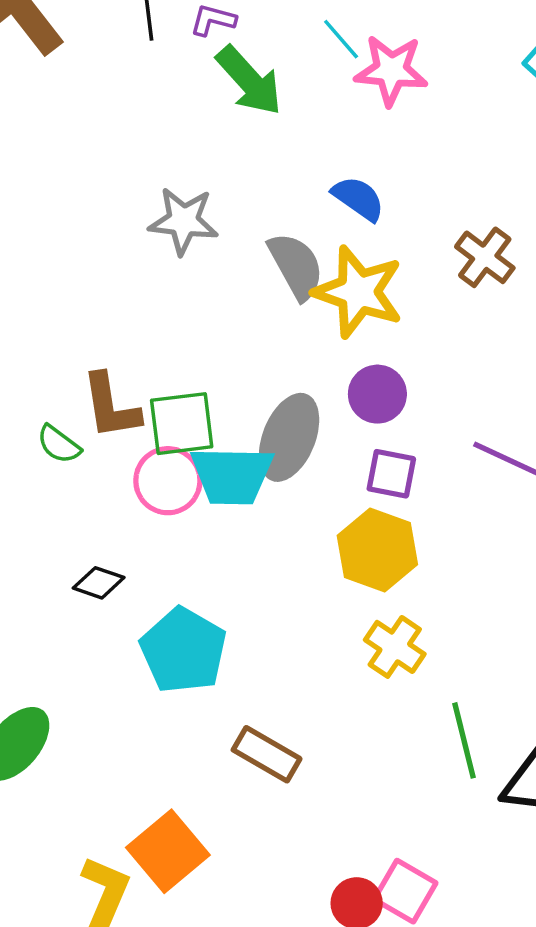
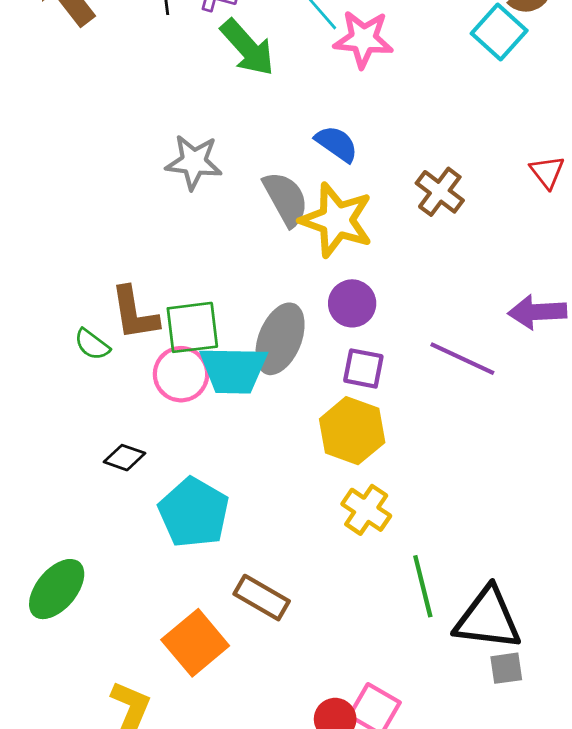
orange square: (168, 851) -> (195, 643), moved

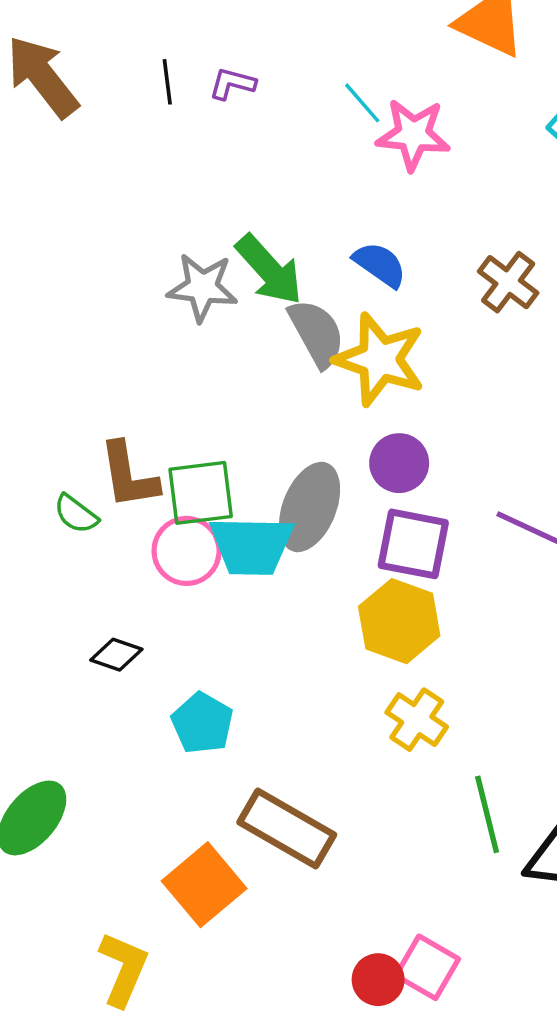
green arrow: (247, 48) -> (269, 270), moved
brown cross: (440, 192) -> (508, 282), moved
purple square: (363, 368) -> (413, 544), size x1.4
cyan pentagon: (194, 513) -> (202, 723), size x0.7
brown rectangle: (262, 598) -> (287, 829), size x1.4

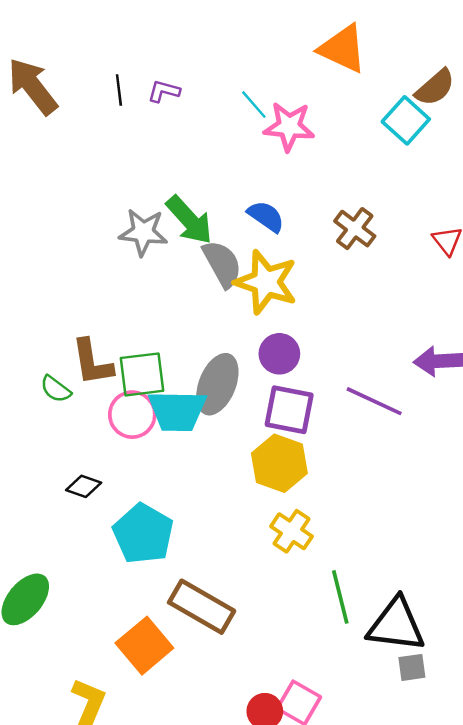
cyan pentagon: (202, 723) -> (143, 534), size x1.4

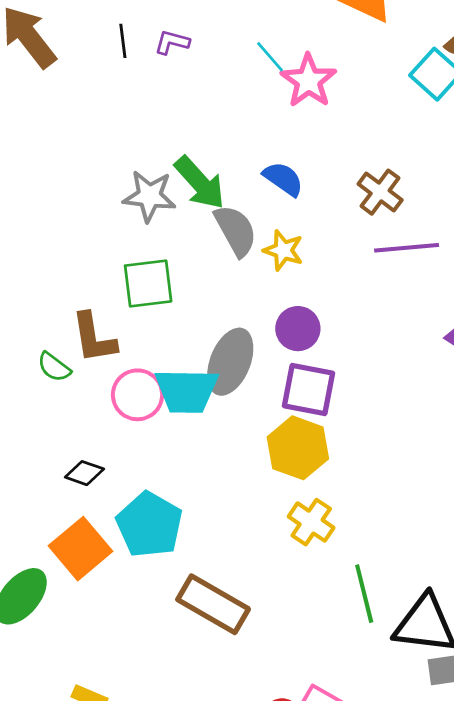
pink star: (289, 126) -> (308, 81), turned 30
yellow star: (266, 282) -> (283, 250), size x0.6
green square: (142, 374) -> (148, 283), moved
purple line: (374, 401) -> (407, 248), moved, turned -30
orange square: (144, 646) -> (80, 549), moved

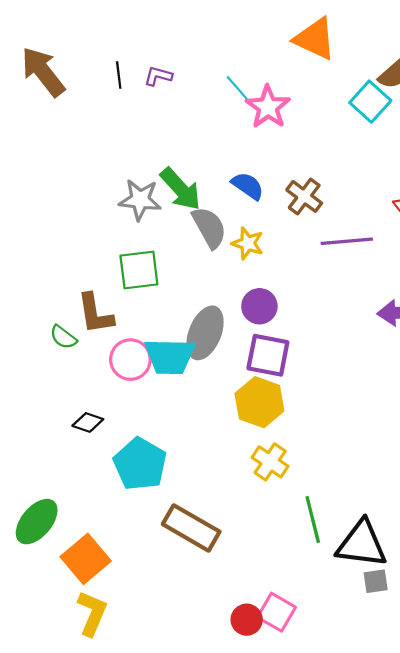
brown cross: (380, 192) -> (304, 196), moved
orange square: (80, 549) -> (86, 559), moved

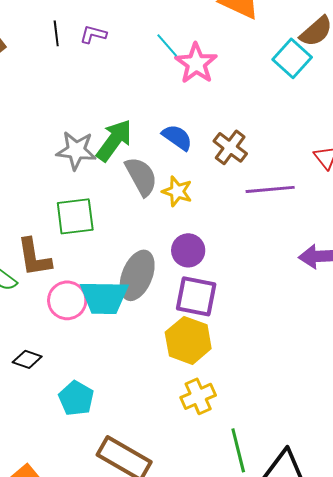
green arrow: (181, 189) -> (114, 140), turned -102
yellow cross: (270, 462) -> (198, 396), turned 32
cyan pentagon: (140, 464) -> (76, 398), size x0.7

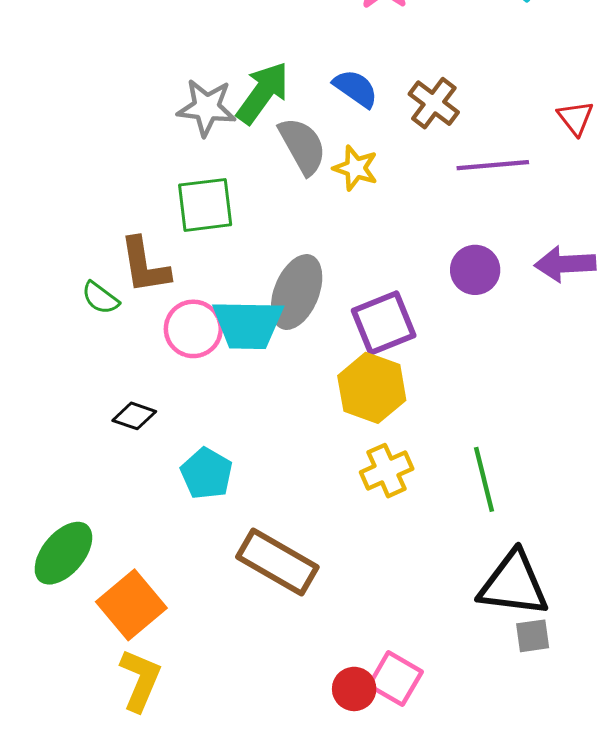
purple circle: (188, 250) -> (475, 270), moved
purple square: (196, 296) -> (384, 323), turned -33
green line: (238, 450) -> (484, 479), moved

